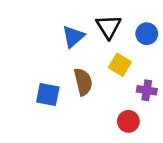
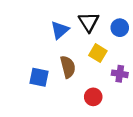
red circle: (128, 121) -> (93, 97), moved

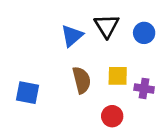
yellow square: (98, 53) -> (118, 76), moved, turned -30
blue square: (39, 77) -> (27, 93), moved

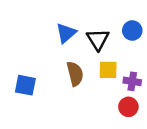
black triangle: (107, 26) -> (98, 39), moved
red circle: (112, 116) -> (128, 107), moved

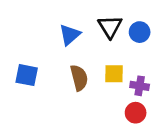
black triangle: (98, 39) -> (110, 27), moved
blue square: (25, 85) -> (27, 75), moved

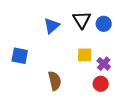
brown semicircle: (79, 78) -> (55, 81), moved
purple cross: (140, 86) -> (104, 64), turned 32

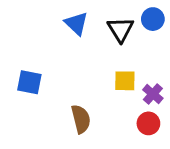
blue circle: (104, 24) -> (153, 19), moved
blue triangle: (52, 26) -> (76, 23), moved, turned -36

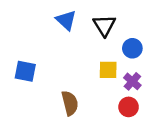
blue circle: (153, 19) -> (132, 48), moved

